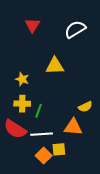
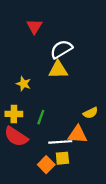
white semicircle: (75, 29) -> (61, 49), moved
yellow cross: (22, 104) -> (14, 114), moved
white line: (42, 134) -> (60, 142), moved

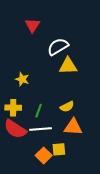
yellow triangle: (58, 70) -> (68, 66), moved
yellow semicircle: (90, 113) -> (67, 107), moved
white line: (60, 142) -> (41, 129), moved

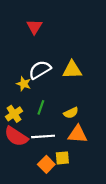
white semicircle: (58, 47) -> (40, 70), moved
yellow cross: (13, 108) -> (14, 114), turned -35
green line: (39, 111) -> (41, 107), moved

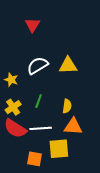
yellow star: (24, 84) -> (11, 80), moved
yellow semicircle: (71, 113) -> (67, 106), turned -56
yellow square: (62, 158) -> (59, 149), size x1.5
orange square: (46, 164) -> (34, 159), moved, turned -35

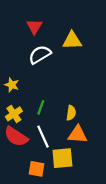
white semicircle: (38, 66) -> (40, 55), moved
yellow triangle: (68, 66) -> (72, 41), moved
white line: (41, 128) -> (43, 137), turned 70

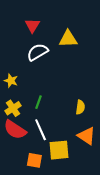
yellow semicircle: (71, 113) -> (80, 107), moved
orange triangle: (78, 134) -> (86, 136), moved, turned 30

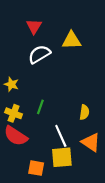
yellow cross: (13, 108) -> (14, 113), turned -35
white line: (41, 130) -> (61, 136), moved

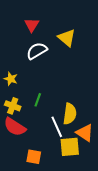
yellow triangle: (72, 40) -> (67, 38), turned 42
yellow semicircle: (84, 112) -> (70, 114), moved, size x1.5
yellow square: (62, 157) -> (70, 147), moved

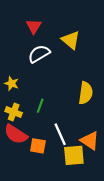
yellow semicircle: (70, 114) -> (86, 93), moved
orange square: (34, 157) -> (38, 146), moved

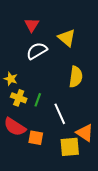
yellow semicircle: (86, 93) -> (76, 77), moved
yellow cross: (14, 112) -> (19, 98), moved
white line: (60, 134) -> (60, 114), moved

